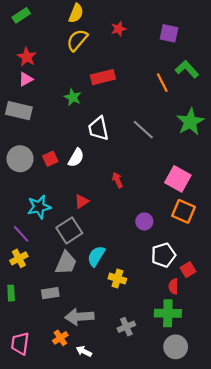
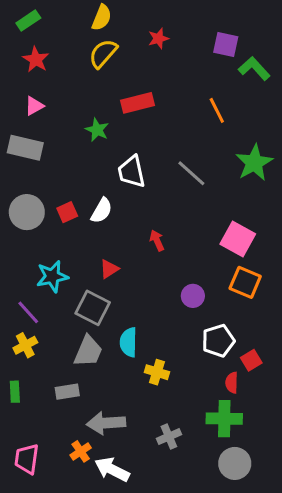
red star: (27, 57) -> (36, 59), moved
green L-shape: (187, 69) -> (254, 68), moved
gray square: (69, 230) -> (93, 308), turned -30
cyan semicircle: (96, 256) -> (129, 342), turned -30
white arrow: (84, 351) -> (112, 469), size x1.6

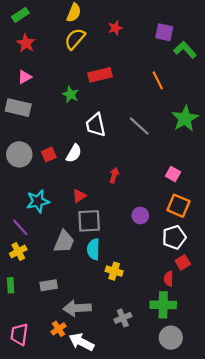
pink square: (238, 239) -> (173, 174), size x0.6
red arrow: (157, 241) -> (114, 175), turned 40
gray square: (93, 308) -> (89, 221), moved, turned -30
white pentagon: (218, 341) -> (174, 237), moved
gray trapezoid: (88, 351) -> (64, 242), moved

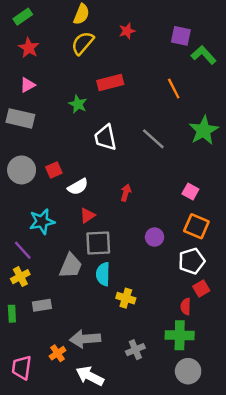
white semicircle: (74, 153) -> (78, 187), moved, turned 30
gray rectangle: (49, 285) -> (42, 305), moved
orange cross: (59, 329) -> (57, 353), moved

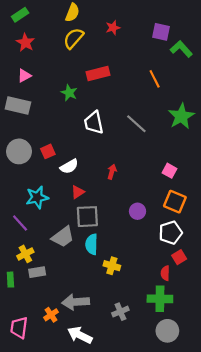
gray trapezoid: (71, 266) -> (63, 237), turned 30
yellow cross: (20, 277) -> (25, 254), moved

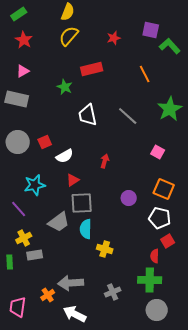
red star: (113, 28) -> (114, 38), moved
pink square: (170, 171) -> (158, 152), moved
white pentagon: (171, 233) -> (160, 218), turned 30

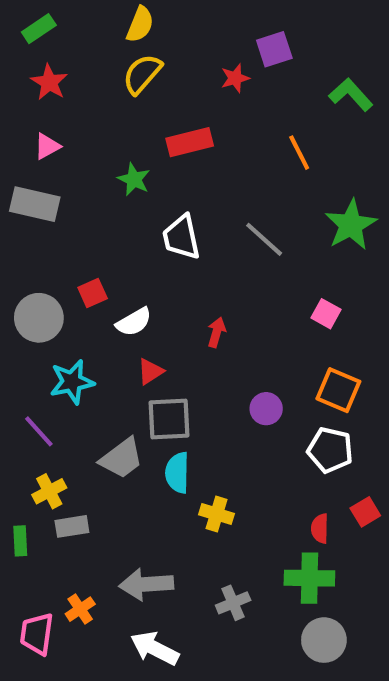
purple square: (151, 30) -> (274, 49), moved, turned -30
gray circle: (18, 142) -> (39, 318), moved
red square: (168, 241) -> (365, 512), moved
orange cross: (48, 295) -> (80, 609), moved

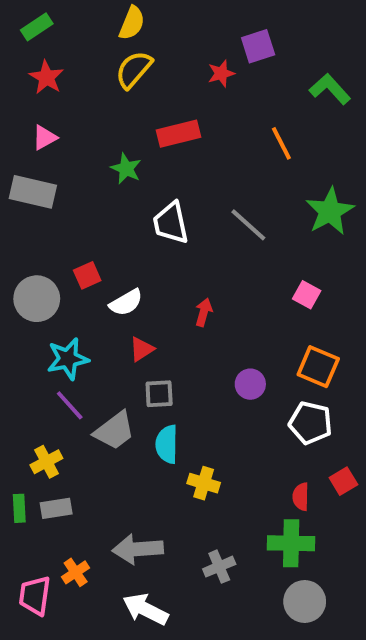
gray square: (169, 419) -> (159, 394), size x0.7
purple line: (39, 431) -> (70, 405), moved
gray rectangle: (72, 526) -> (56, 508), moved

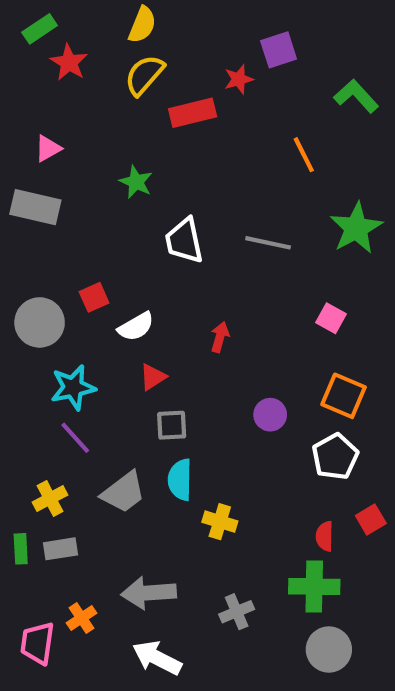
red star: (46, 77) -> (69, 62), moved
red rectangle: (178, 134) -> (193, 113), moved
gray line: (248, 225) -> (268, 243), turned -30
white pentagon: (310, 423) -> (335, 457), turned 30
gray trapezoid: (114, 431) -> (123, 492), moved

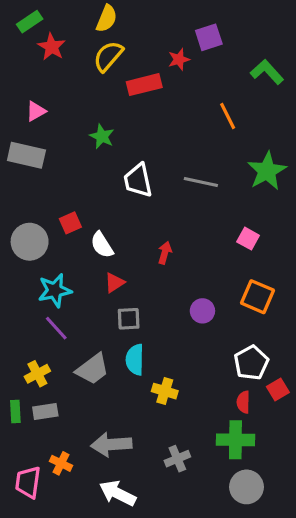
white semicircle: (136, 327) -> (102, 245), turned 88
white pentagon: (335, 457) -> (251, 363), moved
orange cross: (81, 618) -> (61, 463), turned -30

